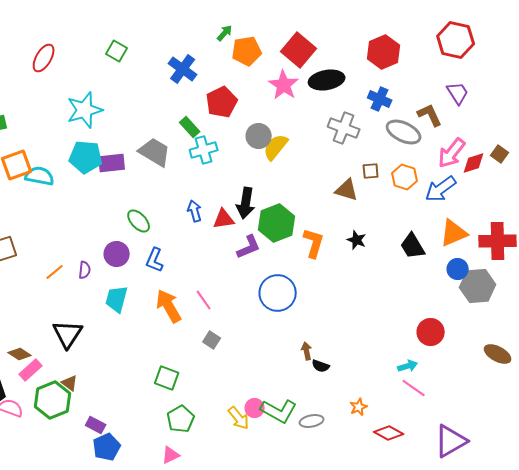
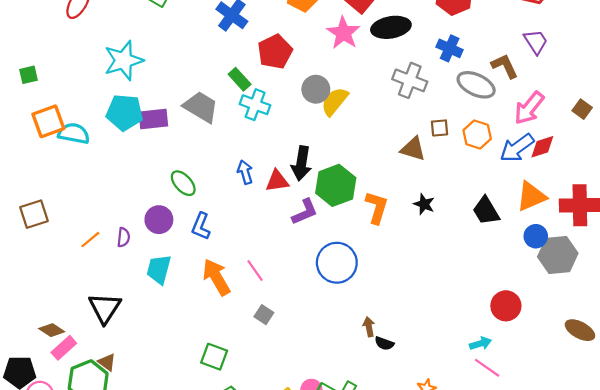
cyan cross: (204, 150) -> (255, 105), turned 36
red diamond: (474, 163) -> (542, 147), moved

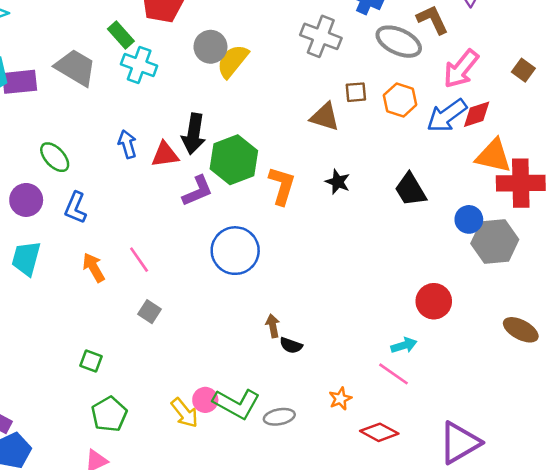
orange triangle: (531, 196) -> (493, 156), moved, turned 36
orange arrow: (216, 277) -> (94, 267), size x0.7
green square: (214, 357) -> (91, 361), size x0.7
pink line: (487, 368) -> (394, 374), moved

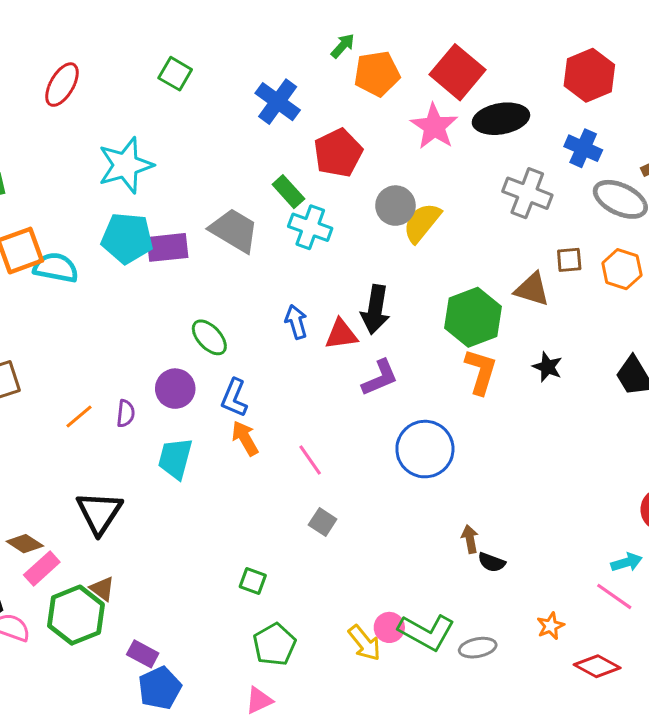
green hexagon: (234, 160) -> (473, 317), moved
orange arrow: (94, 267) -> (245, 438), moved

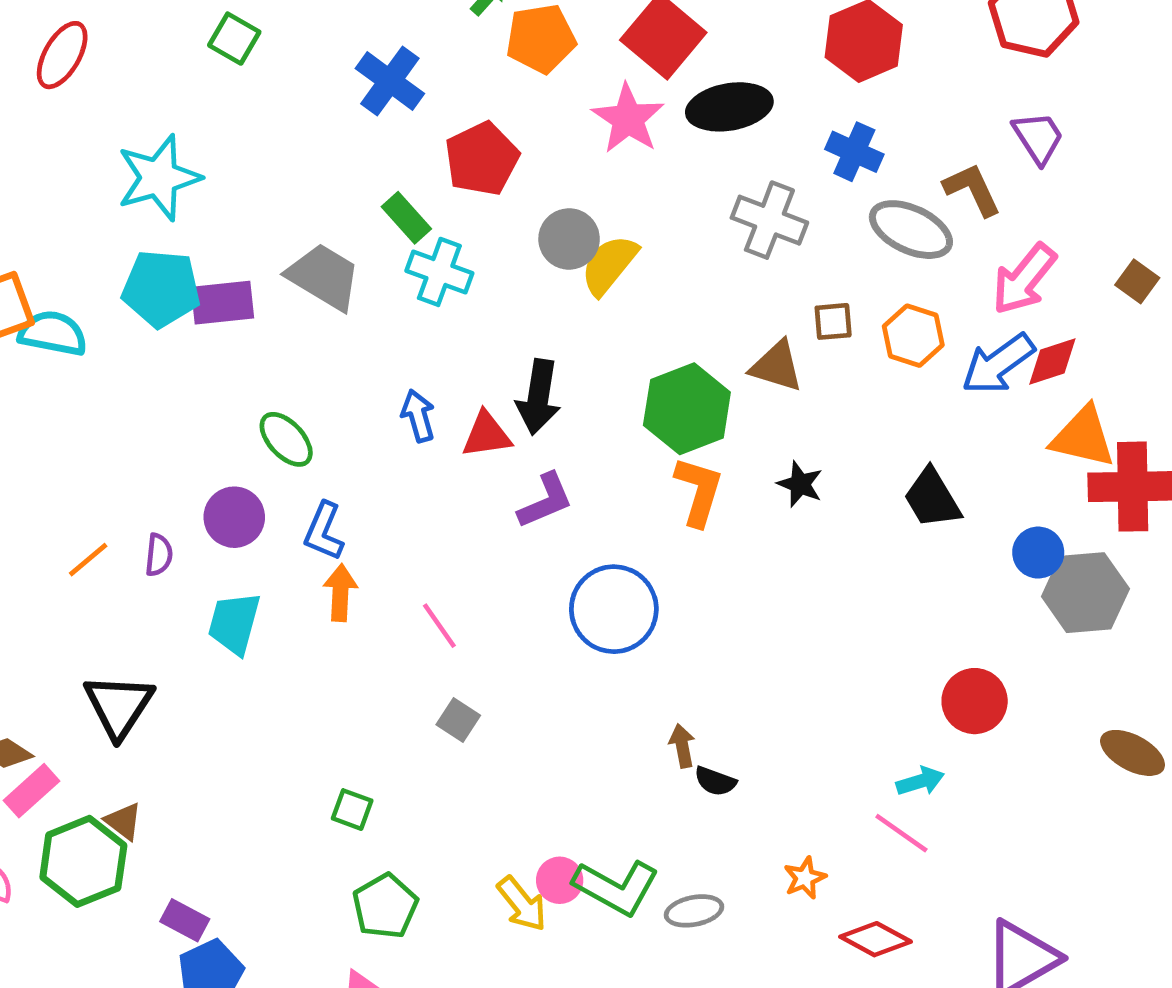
orange arrow: (245, 438) -> (340, 593), turned 33

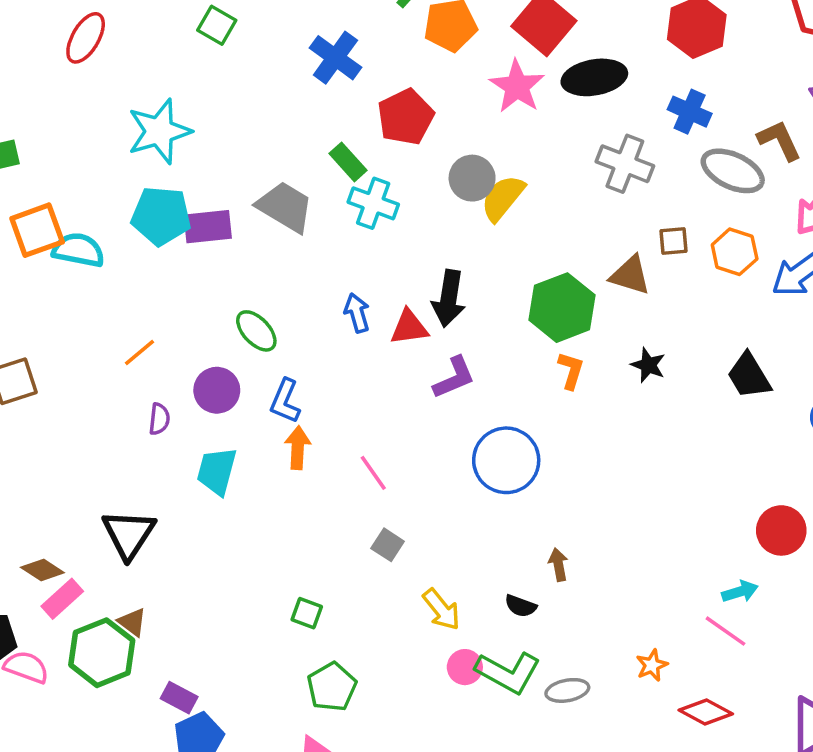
orange L-shape: (699, 491) -> (571, 370), size x0.7
orange line: (88, 560) -> (139, 352), moved
black semicircle: (715, 781) -> (521, 606), moved
yellow arrow: (522, 904) -> (442, 610), moved

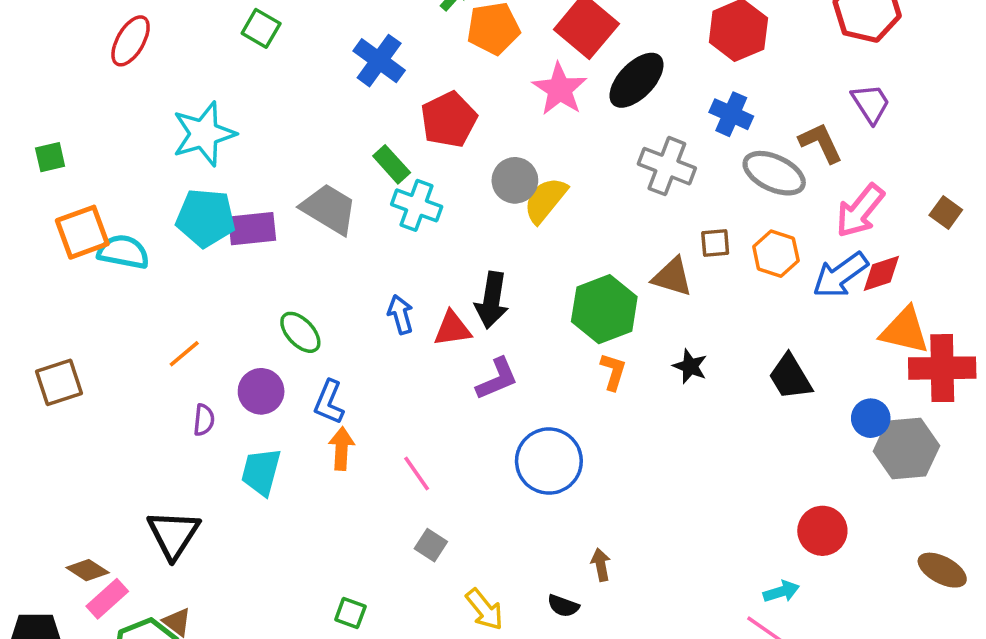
black ellipse: (594, 77) -> (636, 80), turned -36

